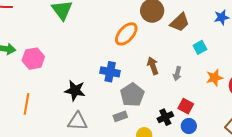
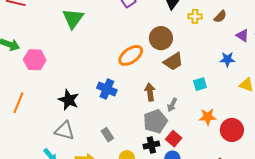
brown trapezoid: (180, 22) -> (173, 61), moved
gray pentagon: (132, 95) -> (155, 121), moved
gray rectangle: (120, 116) -> (107, 135), turned 64

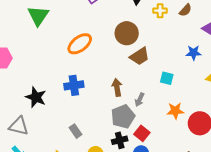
orange ellipse: (131, 55) -> (80, 44), moved
cyan square: (200, 84) -> (167, 78), turned 32
blue cross: (107, 89) -> (74, 85), turned -30
gray triangle: (65, 131) -> (19, 126), moved

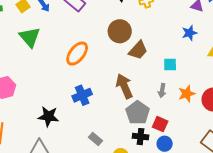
brown arrow: (117, 87) -> (124, 86), size x1.4
gray arrow: (140, 100) -> (162, 91), moved
black cross: (120, 140) -> (140, 137), turned 35

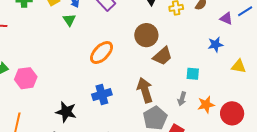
green triangle: (30, 37) -> (69, 20), moved, size x0.6

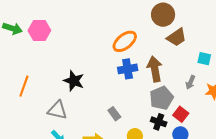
orange ellipse: (102, 53) -> (125, 41), moved
pink hexagon: (26, 78) -> (39, 31), moved
blue cross: (102, 95) -> (128, 69), moved

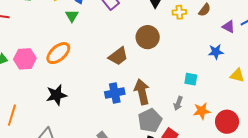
brown trapezoid: (177, 37) -> (118, 56), moved
orange ellipse: (125, 41) -> (58, 53), moved
black star: (74, 81) -> (56, 95), moved, turned -30

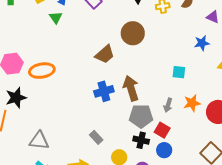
orange ellipse: (58, 53) -> (42, 71), moved, turned 35
black star: (56, 95) -> (16, 98), moved
gray arrow: (178, 103) -> (168, 105), moved
gray pentagon: (150, 120) -> (141, 116), turned 30

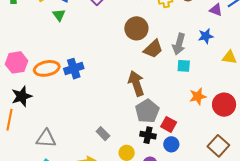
brown trapezoid: (105, 54) -> (153, 49), moved
blue cross: (104, 91) -> (74, 69), moved
gray arrow: (168, 105) -> (179, 44), moved, size x1.5
gray pentagon: (141, 116) -> (147, 111), turned -30

